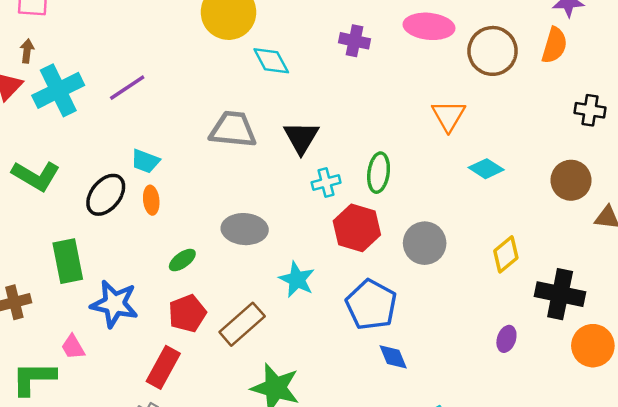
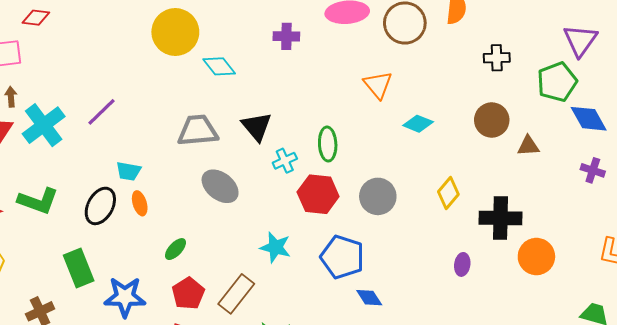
gray ellipse: (245, 229) -> (220, 186), moved, turned 45

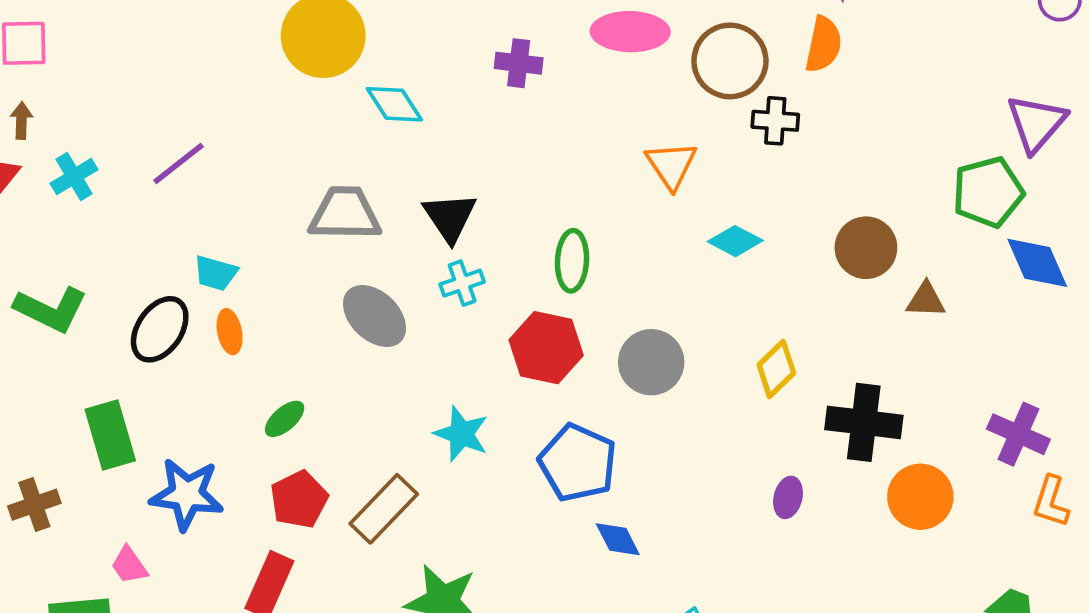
black cross: (497, 58) -> (775, 121), moved
cyan cross: (44, 125) -> (74, 177), size x0.6
cyan cross: (285, 161) -> (462, 283), moved
purple cross: (593, 170) -> (1018, 434), moved, size x1.4

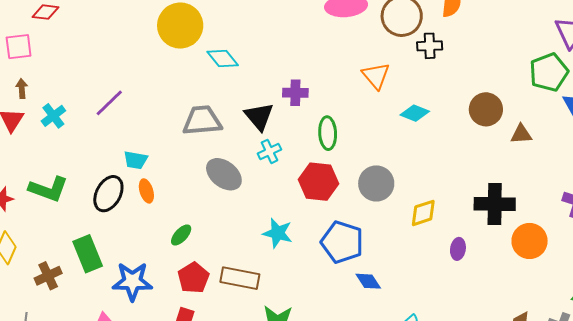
purple cross: (519, 63) -> (295, 93), moved
yellow diamond: (776, 369) -> (423, 213), moved, turned 32
brown cross: (34, 505) -> (48, 276), moved
brown rectangle: (384, 509) -> (240, 278), turned 63

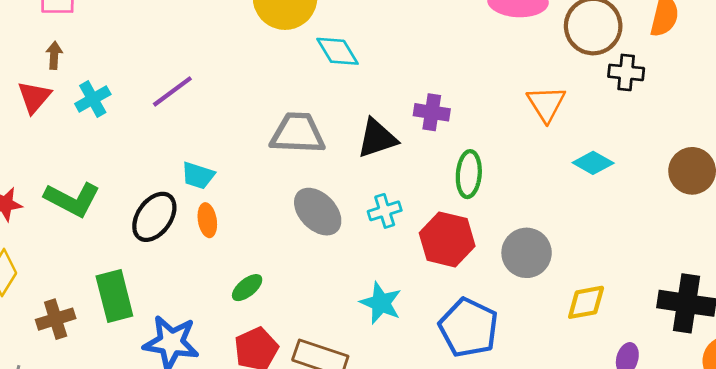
black triangle: (259, 116) -> (377, 138), turned 44
cyan cross: (269, 151) -> (385, 211), moved

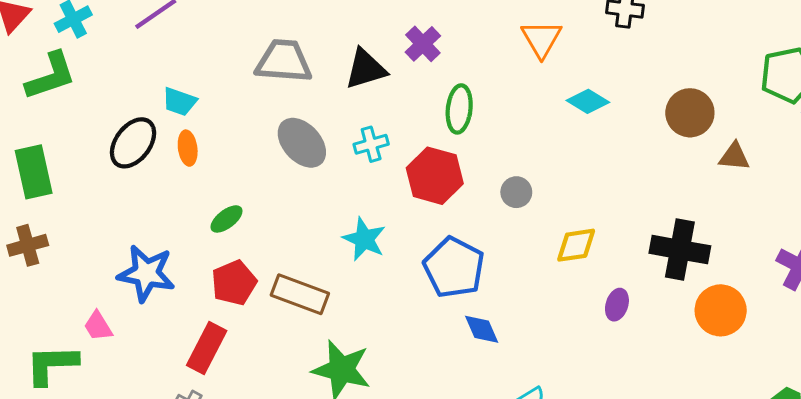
purple cross: (432, 112) -> (423, 44), turned 36
green L-shape: (72, 199) -> (51, 76), moved, turned -48
gray circle: (527, 253) -> (516, 192), size x0.6
green rectangle: (114, 296) -> (34, 172), moved

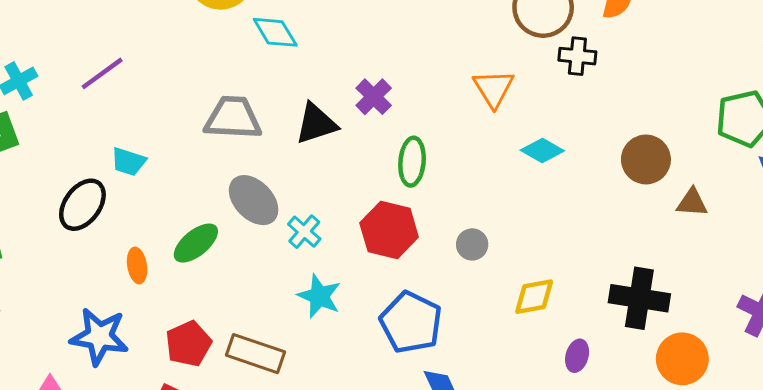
cyan cross: (371, 144) -> (304, 232), moved, turned -32
orange ellipse: (188, 148) -> (137, 266), moved
green ellipse: (227, 219) -> (196, 243), moved, size x1.4

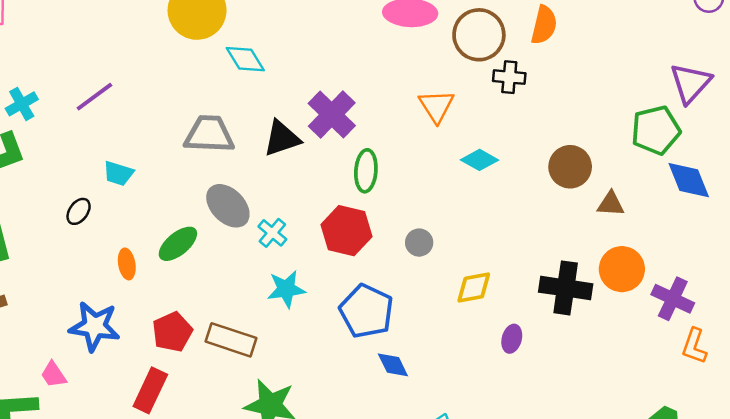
purple cross: (374, 97) -> (332, 114), size x1.5
black ellipse: (82, 205) -> (79, 211), size x0.6
cyan star: (319, 296) -> (286, 289), turned -30
orange circle: (682, 359) -> (622, 269), moved

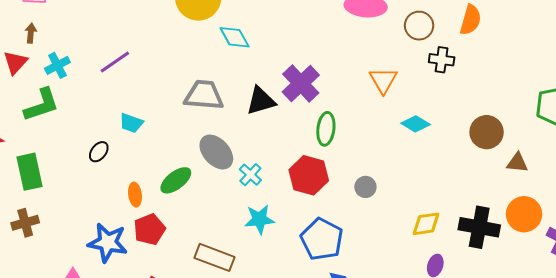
brown circle: (479, 35) -> (419, 26), size x0.7
yellow diamond: (474, 287) -> (426, 224), moved
red pentagon: (172, 332) -> (149, 229), moved

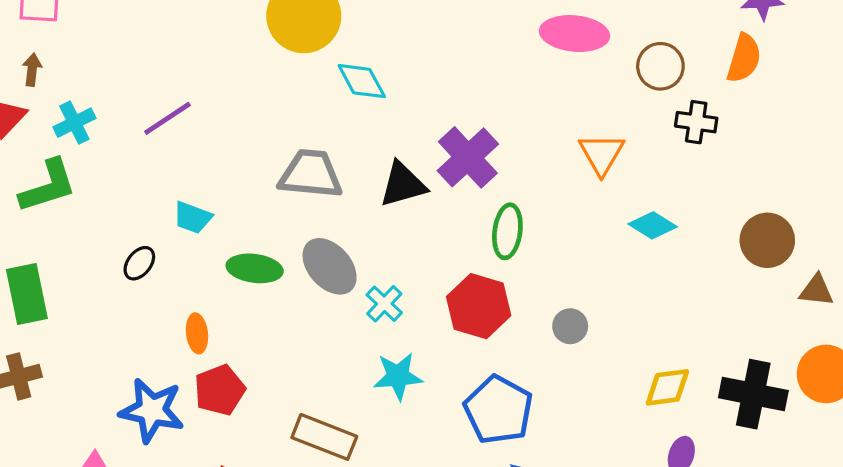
green ellipse: (176, 180) -> (255, 268), moved, turned 44

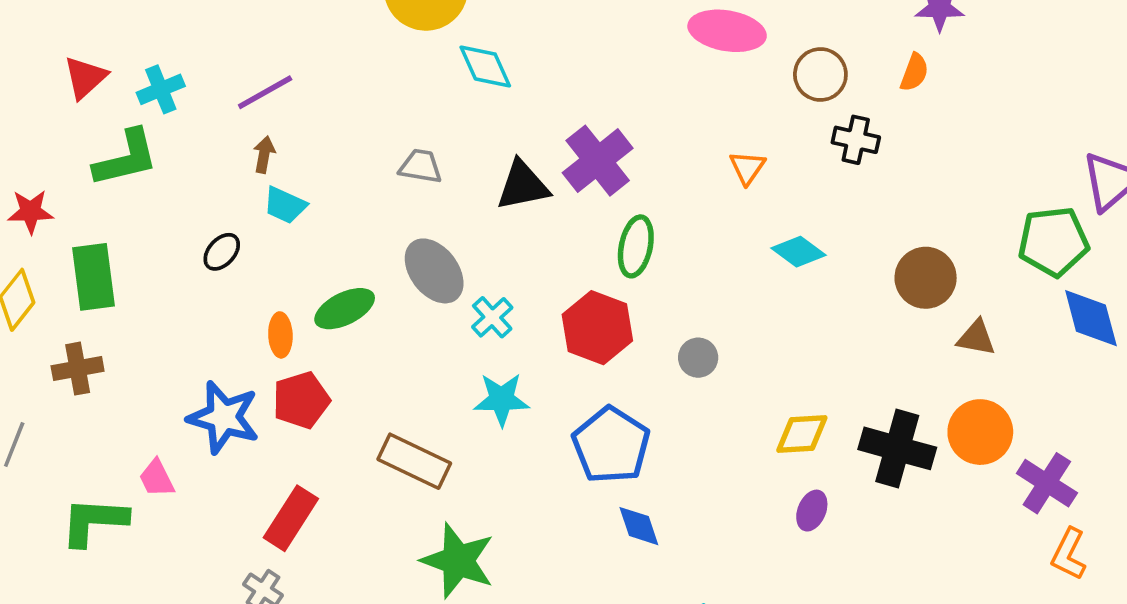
orange semicircle: (744, 58) -> (914, 72), size x0.7
brown arrow: (32, 70) -> (264, 155), moved
orange triangle: (602, 154) -> (747, 168), size x0.7
gray trapezoid: (311, 174) -> (421, 166), size x0.6
green ellipse: (255, 268) -> (345, 309), moved, turned -38

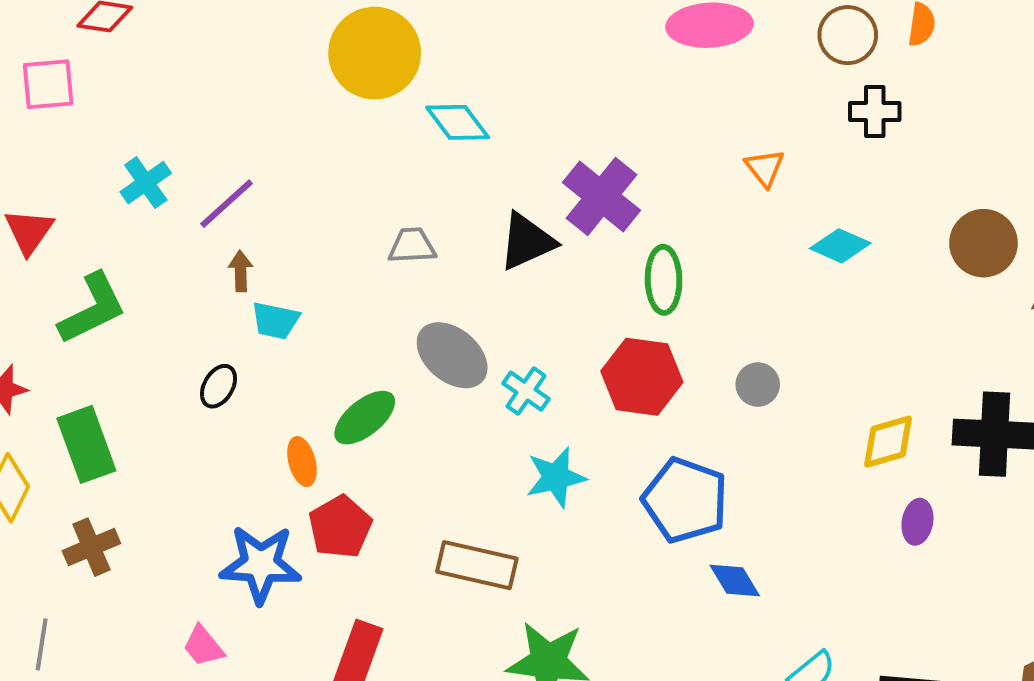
brown circle: (820, 74) -> (848, 35), moved
cyan cross: (161, 89) -> (146, 183), moved

